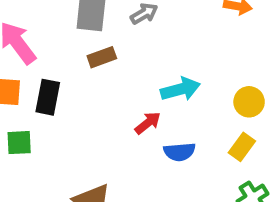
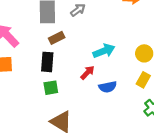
black rectangle: (48, 97) -> (47, 62), moved
green square: (19, 143) -> (51, 88), moved

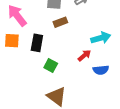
black rectangle: (47, 62) -> (37, 43), moved
green square: (51, 88) -> (51, 65), turned 32

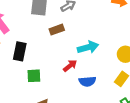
brown rectangle: (60, 22) -> (57, 30), moved
green square: (51, 65) -> (34, 76), turned -32

